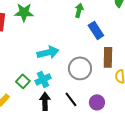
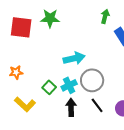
gray circle: (80, 68) -> (92, 80), moved

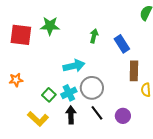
green arrow: (105, 16) -> (94, 36), moved
yellow L-shape: (25, 104) -> (38, 119), moved

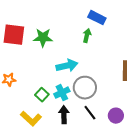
green star: (50, 26) -> (43, 38), moved
blue rectangle: (122, 44) -> (97, 18), moved, turned -30

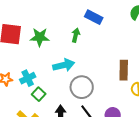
green arrow: (87, 36) -> (76, 35), moved
cyan cross: (62, 93) -> (28, 78), moved

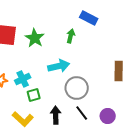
green star: (40, 37) -> (35, 38), turned 30
green square: (39, 94) -> (34, 95), turned 32

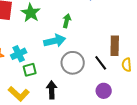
green arrow: (71, 36) -> (67, 21), moved
black line: (82, 113) -> (101, 63), moved

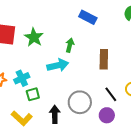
brown rectangle: (115, 46) -> (104, 59), moved
gray circle: (73, 63) -> (80, 102), moved
black line: (101, 63) -> (111, 94), moved

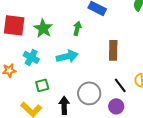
green arrow: (70, 45) -> (77, 28), moved
cyan cross: (22, 78) -> (31, 57), moved, turned -35

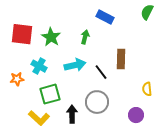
green square: (42, 85) -> (50, 94), size x1.5
black line: (120, 85) -> (101, 72), moved
purple circle: (116, 106) -> (136, 115), moved

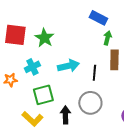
green arrow: (85, 37) -> (107, 38), moved
cyan cross: (39, 66) -> (32, 67), turned 35
black line: (101, 72) -> (94, 73), turned 42

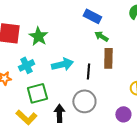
green arrow: (107, 38) -> (101, 36), turned -72

